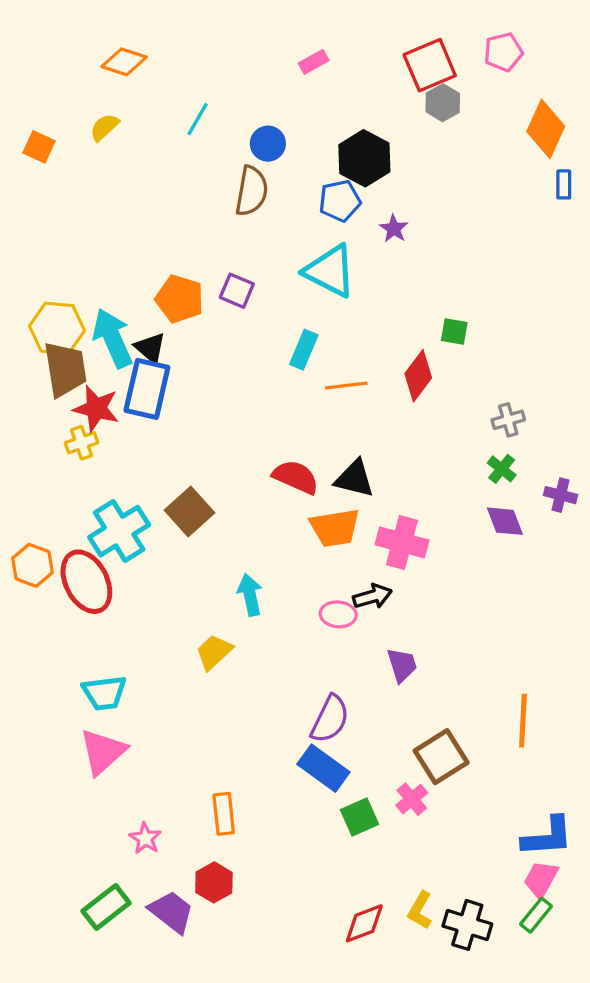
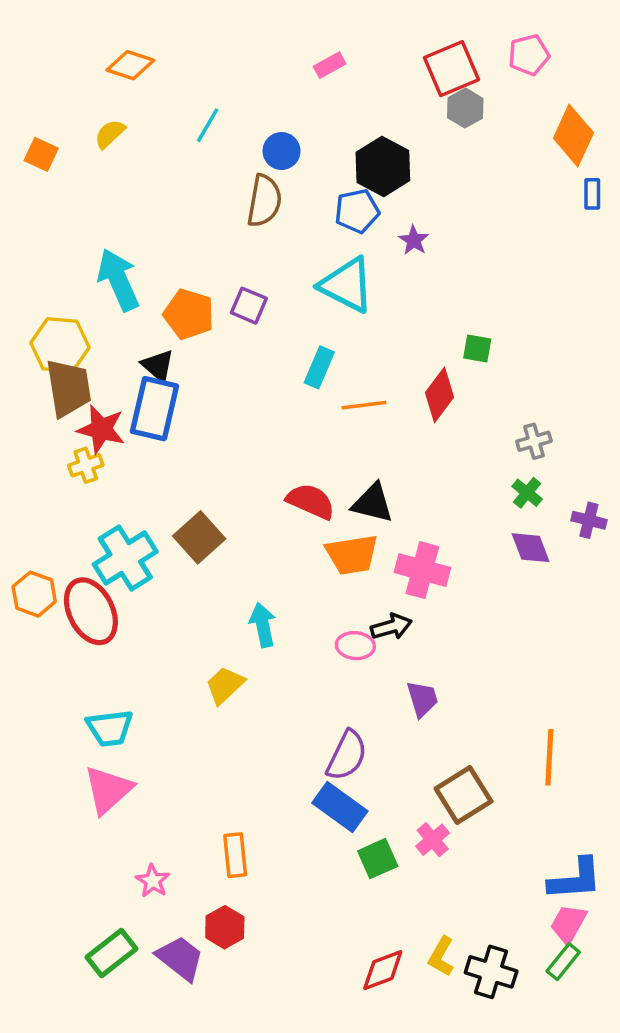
cyan arrow: (113, 338) -> (118, 280), moved

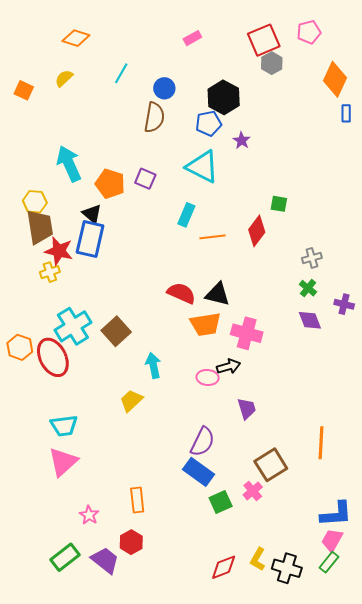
yellow hexagon: (60, 345) -> (35, 202), size x0.7
brown square: (199, 537) -> (116, 331), moved

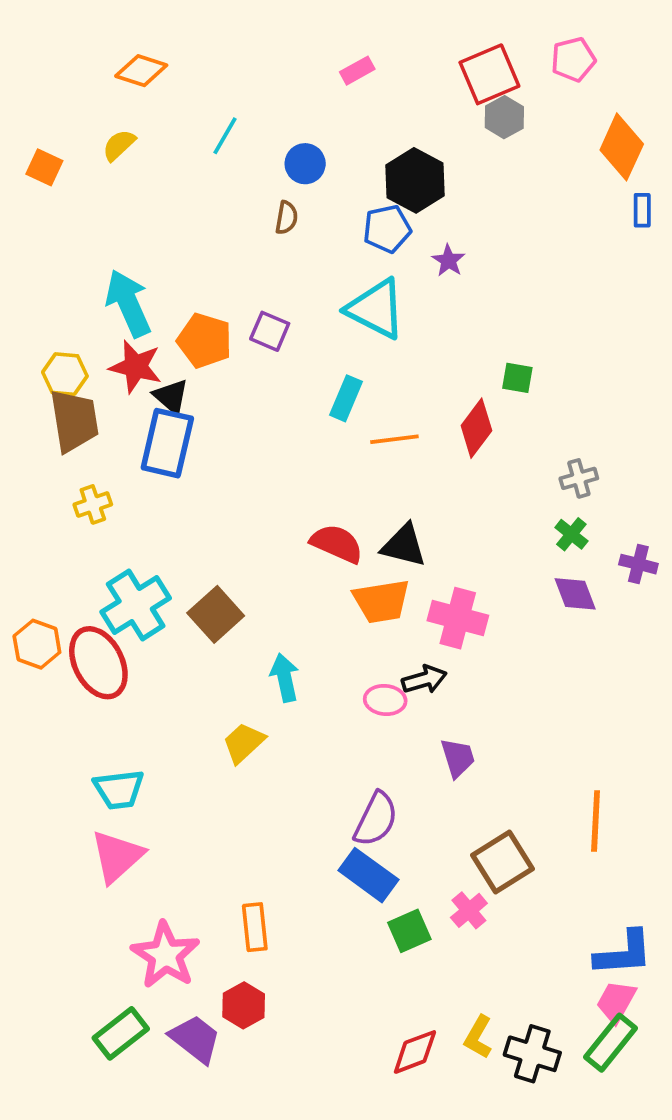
brown semicircle: (154, 117) -> (286, 218), size x0.6
red star: (59, 251) -> (136, 367), moved
pink star: (89, 515) -> (165, 955), size x1.8
green rectangle: (329, 562) -> (610, 1043), size x1.4

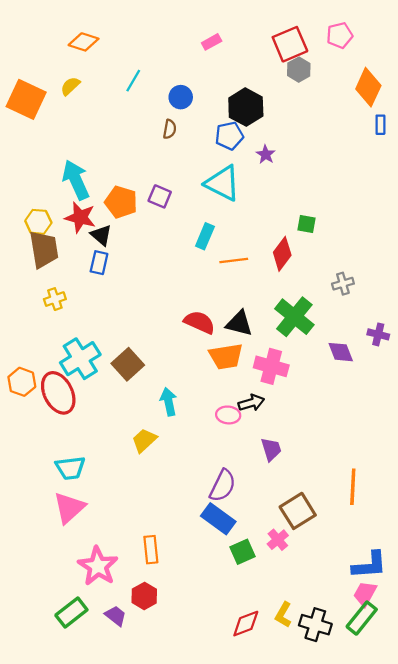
orange square: (44, 167) -> (26, 99), size x1.8
blue rectangle: (167, 443) -> (99, 263), size x0.6
green cross: (571, 534) -> (294, 317), moved, size x2.0
purple trapezoid: (195, 1039) -> (116, 616), size x0.7

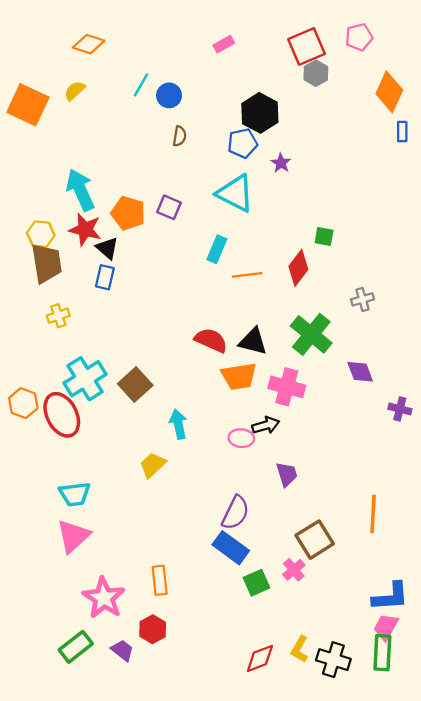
blue circle: (181, 97) -> (169, 95), moved
purple cross: (378, 334) -> (400, 409), moved
green rectangle: (362, 618) -> (382, 653), turned -36

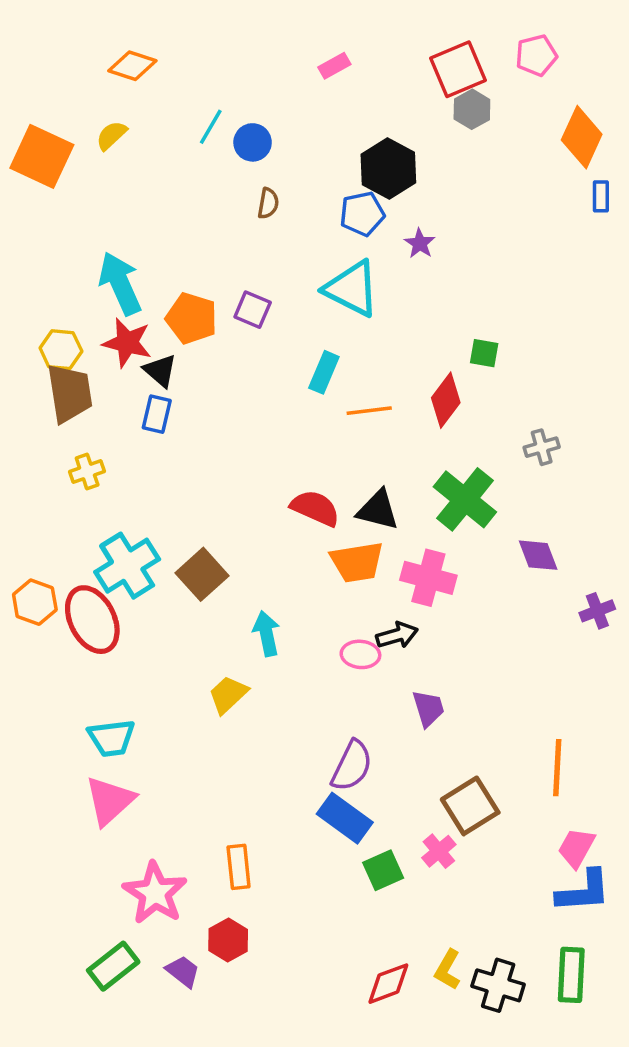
purple cross: (400, 409) -> (597, 611), turned -35
pink trapezoid: (386, 627) -> (576, 848), moved

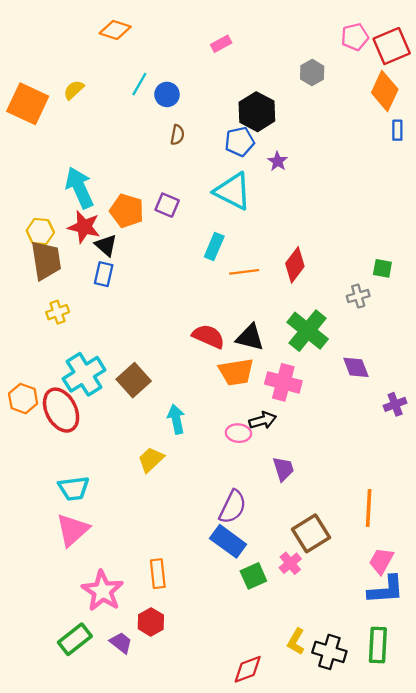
orange diamond: (132, 66) -> (115, 30), moved
red square: (458, 69) -> (392, 46), moved
green square: (484, 353) -> (382, 268), moved
red diamond: (388, 984) -> (248, 669), moved

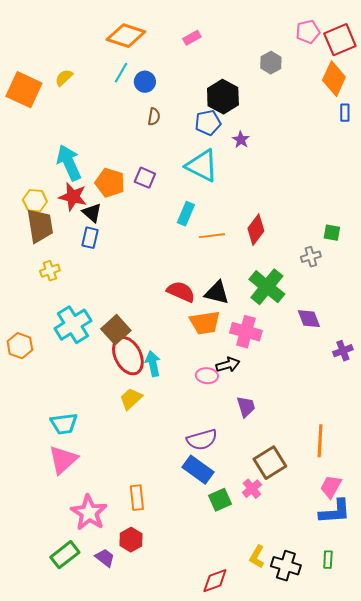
orange diamond: (115, 30) -> (126, 36), moved, size x1.4
red ellipse: (61, 410) -> (128, 356), moved
purple semicircle: (233, 507) -> (202, 440), turned 48
green rectangle: (378, 645) -> (328, 560), size x0.6

